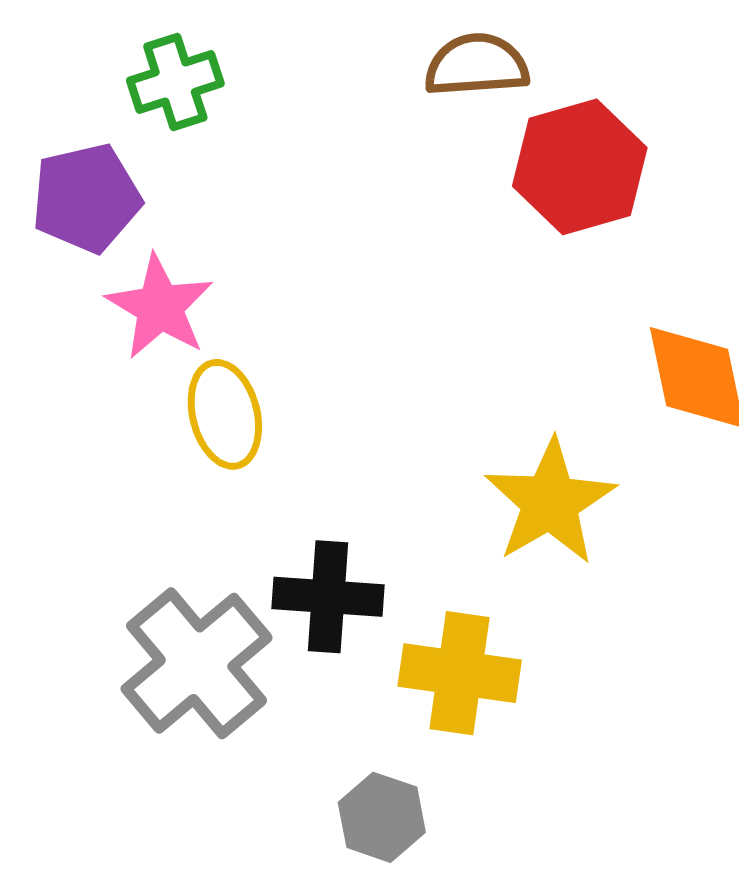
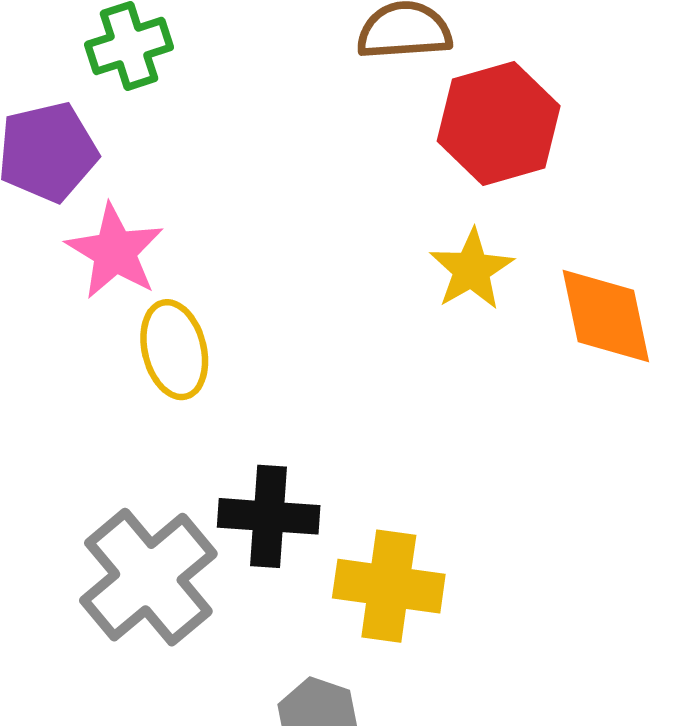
yellow star: (550, 502) -> (471, 270), moved, size x0.7

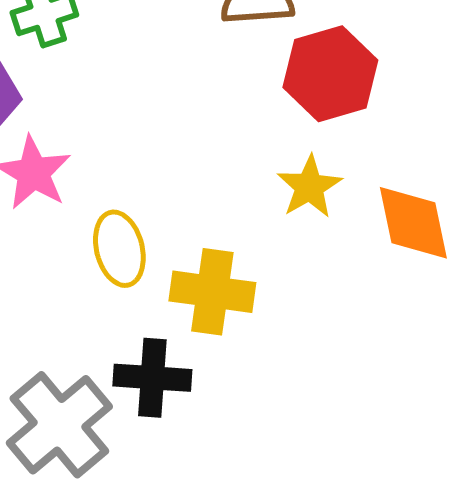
yellow ellipse: (174, 350) -> (119, 249), moved
yellow cross: (389, 586) -> (212, 292), moved

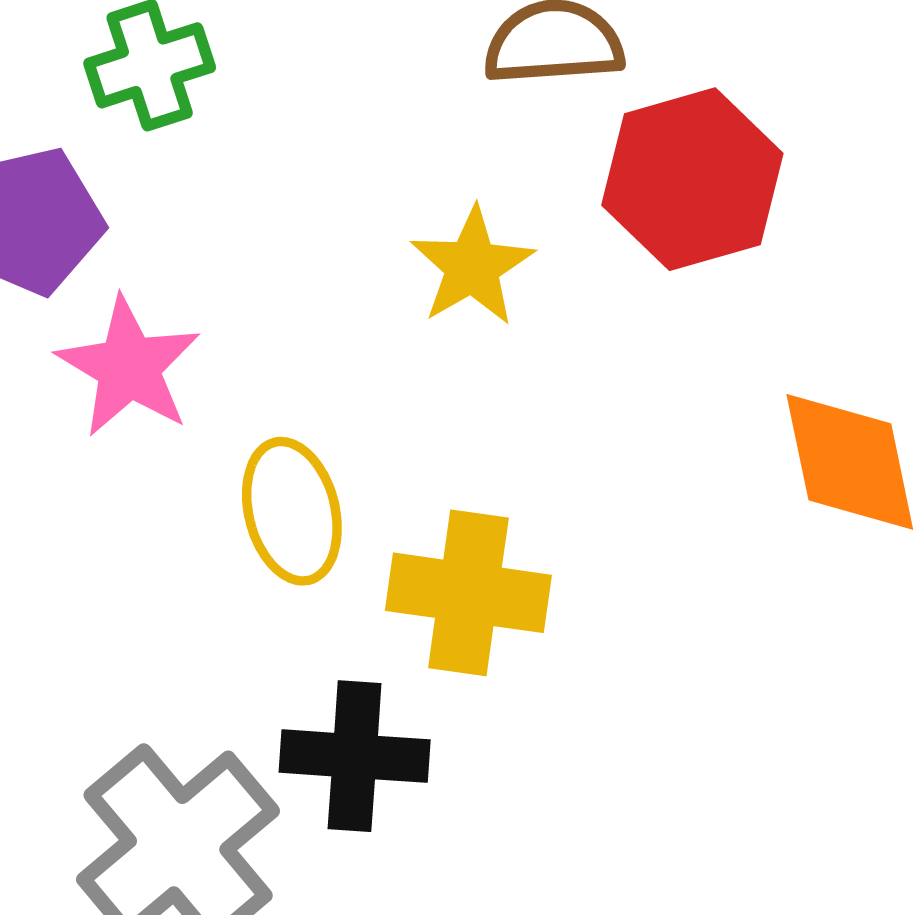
yellow star: (309, 187) -> (472, 266), moved

